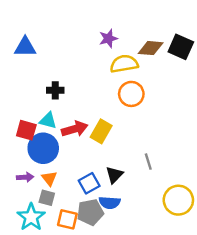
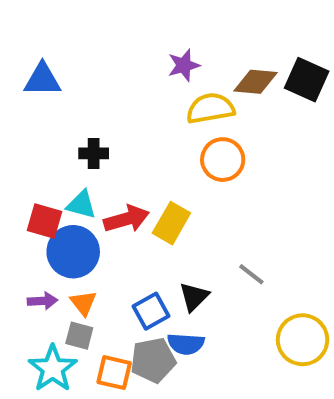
gray line: (148, 162) -> (251, 274), turned -35

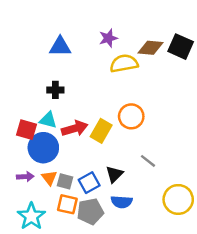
blue triangle: (42, 80) -> (60, 47), moved
orange circle: (223, 160) -> (131, 116), moved
gray square: (79, 336) -> (65, 181), moved
blue semicircle: (186, 344) -> (122, 202), moved
orange square: (114, 373) -> (67, 204), moved

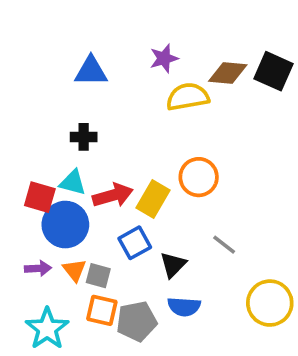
blue square: (89, 183) -> (135, 243), moved

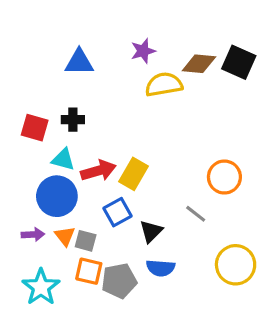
orange circle: (199, 177) -> (224, 177), moved
red square: (40, 197) -> (35, 128), moved

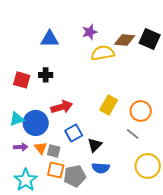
cyan triangle: (63, 159) -> (17, 119), moved, turned -35
yellow rectangle: (133, 174) -> (109, 105), moved
gray line: (196, 214) -> (133, 134), moved

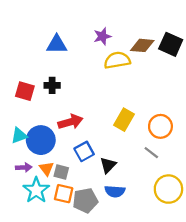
cyan star: (26, 180) -> (36, 190), moved

